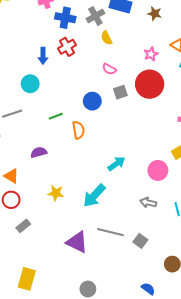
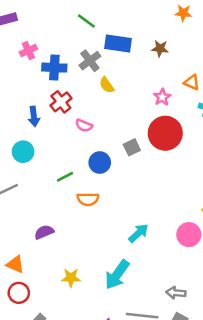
pink semicircle: (109, 69) -> (84, 125), moved
green line: (56, 116) -> (65, 177), moved
orange semicircle: (78, 130) -> (88, 199), turned 108
gray arrow: (148, 203) -> (176, 293), moved

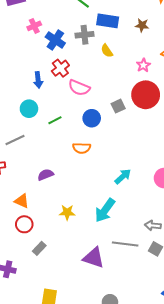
gray cross: (90, 61) -> (85, 35), turned 30
blue cross: (54, 68) -> (55, 40), turned 30
yellow semicircle: (107, 85) -> (107, 51), moved
pink semicircle: (84, 125) -> (79, 88), size x1.5
green line: (65, 177) -> (55, 120), moved

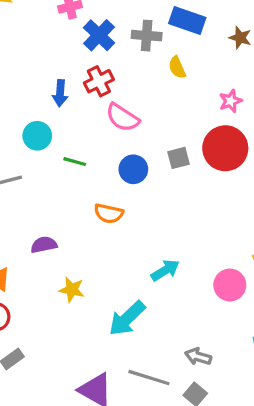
green line: (55, 120) -> (75, 162), turned 32
yellow star: (67, 212) -> (72, 290), moved

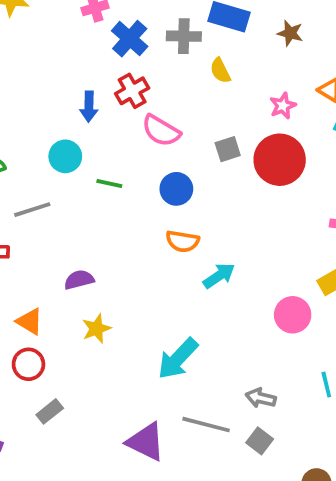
gray square: (179, 158) -> (228, 149), moved
orange semicircle: (109, 213) -> (183, 241), moved
cyan arrow: (165, 270) -> (219, 276), moved
yellow star: (72, 290) -> (96, 329), moved, turned -30

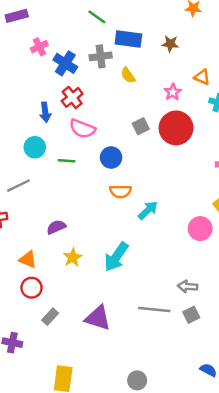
pink semicircle: (161, 131) -> (82, 129), moved
cyan arrow: (178, 359) -> (116, 257), moved
gray square: (260, 441) -> (191, 315), turned 35
purple triangle: (146, 442) -> (98, 318), moved

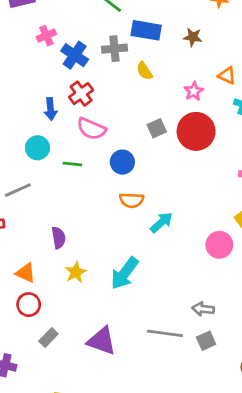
purple semicircle: (56, 227) -> (59, 238), turned 102

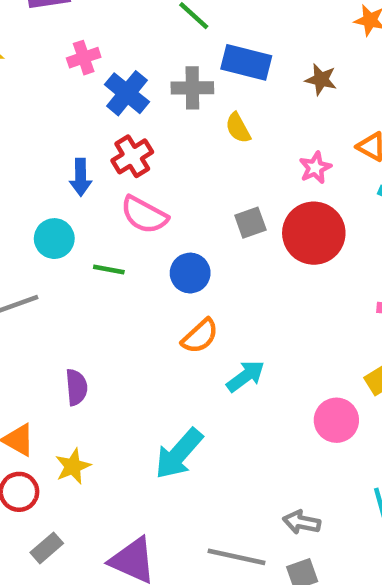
orange semicircle: (132, 200) -> (200, 336), turned -50
yellow star: (76, 272) -> (73, 466), moved

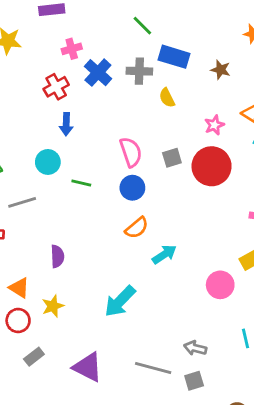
red cross: (132, 156) -> (56, 87), moved
pink semicircle: (144, 215) -> (131, 152), moved, turned -140

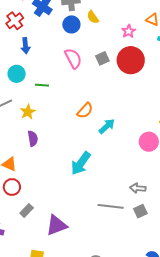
blue circle: (132, 188) -> (71, 24), moved
yellow star: (53, 306) -> (28, 112), moved
purple triangle: (88, 367) -> (56, 225), moved, turned -40

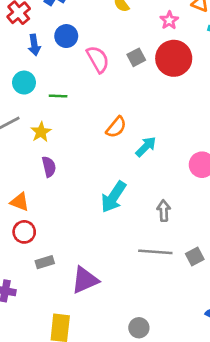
blue circle: (71, 24) -> (66, 36), moved
gray arrow: (138, 188) -> (164, 211), moved, turned 84
gray rectangle: (27, 211) -> (45, 262), turned 32

